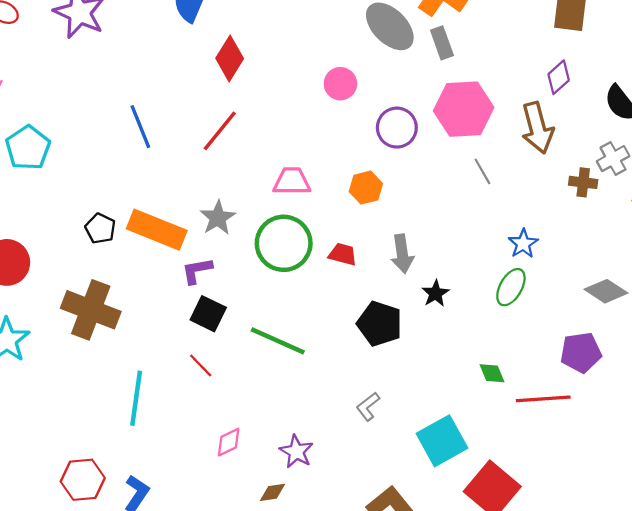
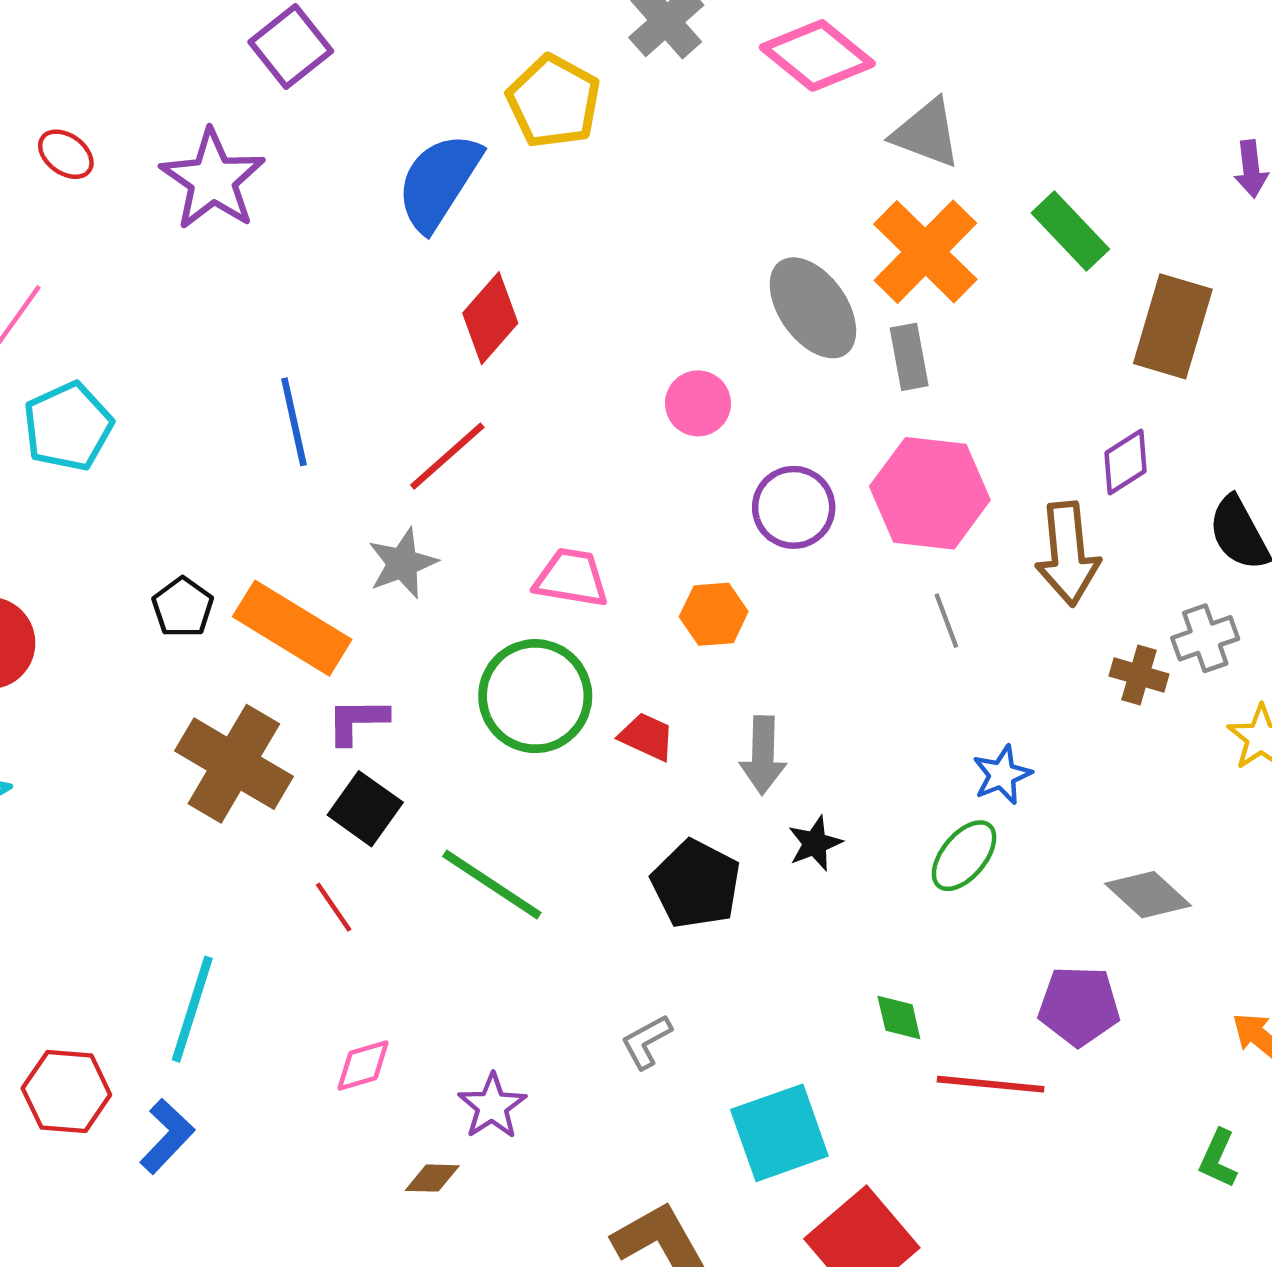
gray star: (218, 218) -> (402, 563), moved
brown cross: (91, 310) -> (234, 764), moved
cyan line: (136, 398) -> (192, 1009), moved

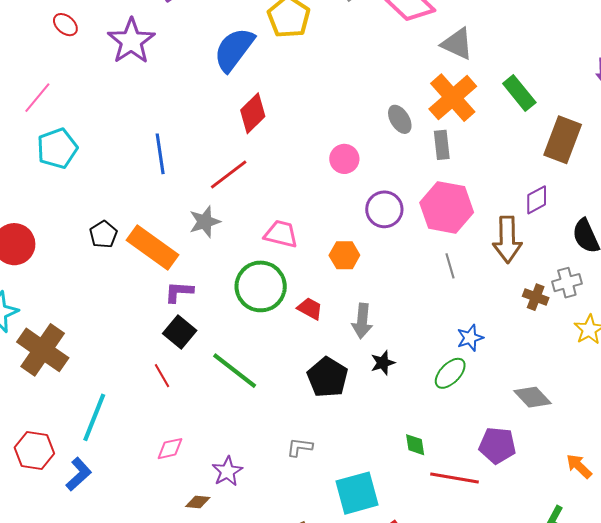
gray ellipse: (813, 308) -> (400, 119), size x0.6
brown cross: (234, 764) -> (43, 350), moved
gray L-shape: (646, 1042) -> (300, 447), turned 32

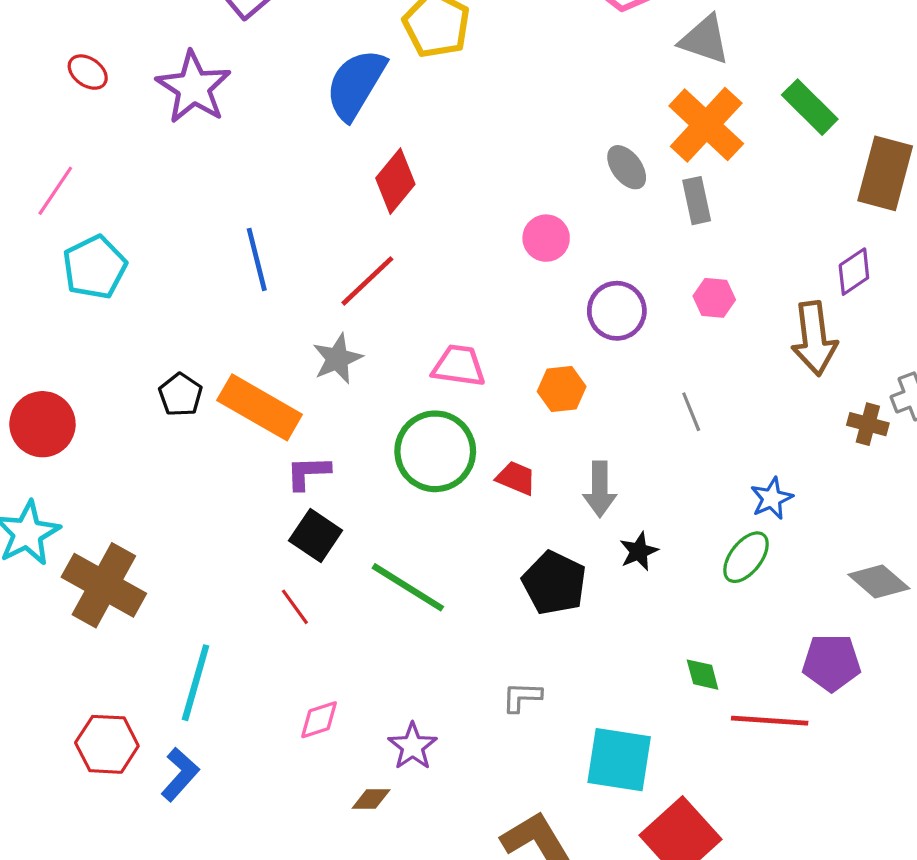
pink hexagon: (447, 207) -> (714, 298), size x0.5
gray line: (450, 266) -> (691, 412), moved
cyan square: (357, 493) -> (619, 760), turned 30

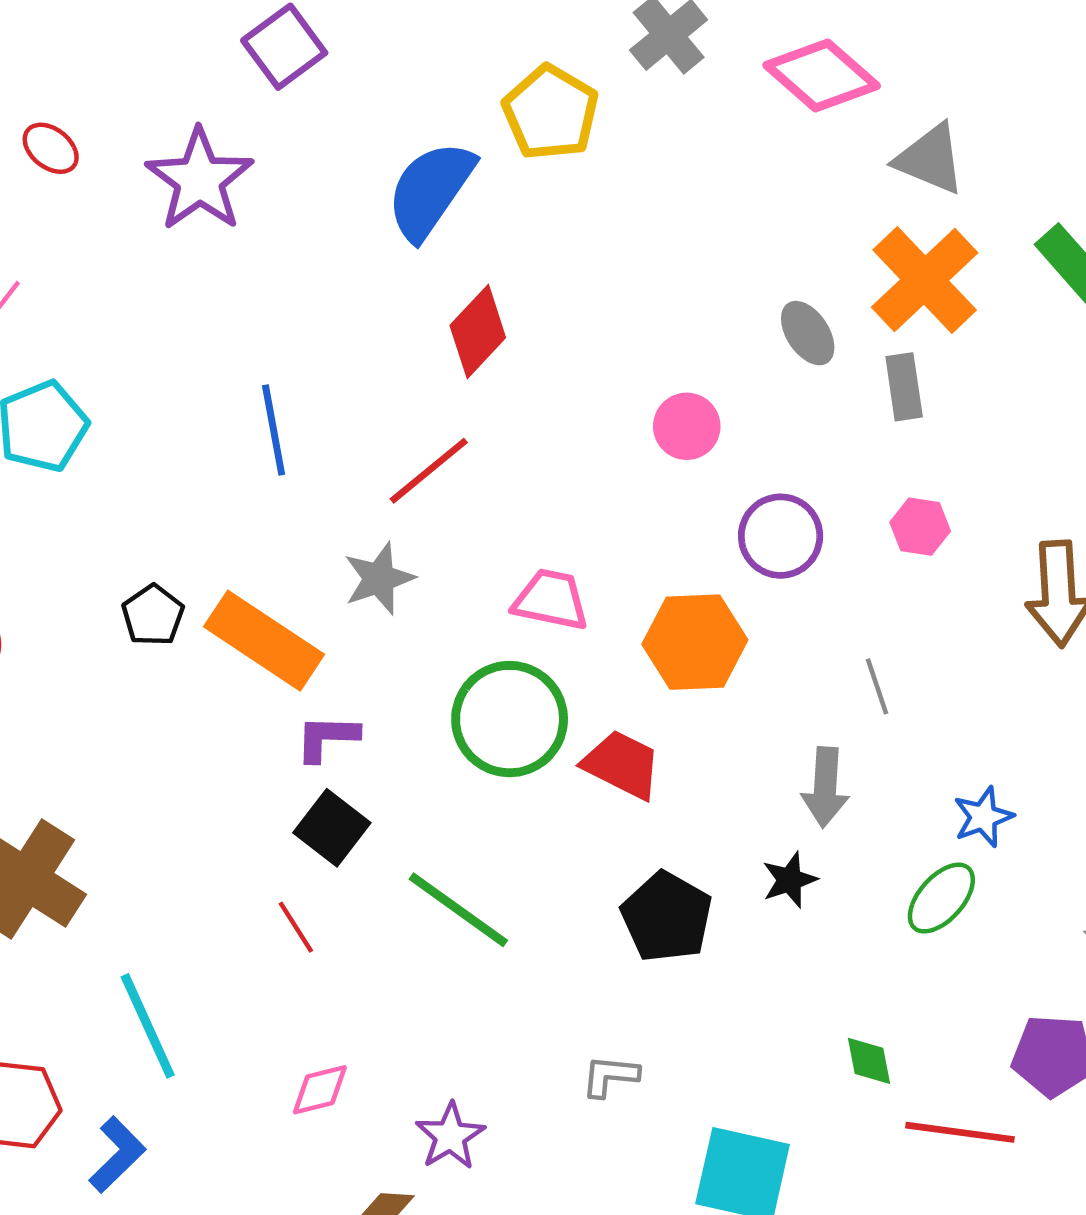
orange hexagon: (562, 389) -> (695, 642), size x1.5
red trapezoid: (516, 478) -> (622, 765), size x1.4
gray arrow: (600, 489) -> (825, 787), moved
cyan line: (196, 683) -> (148, 1026), turned -44

